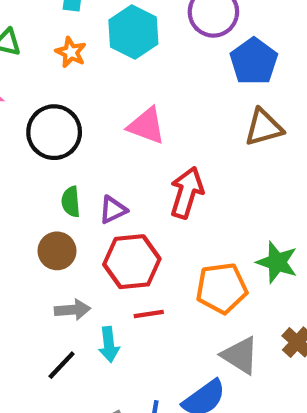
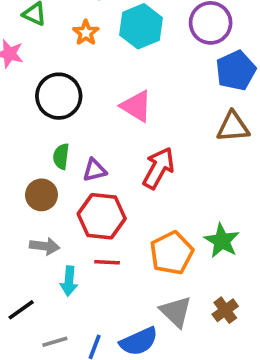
orange pentagon: (222, 288) -> (172, 253), turned -30
black line: (62, 365) -> (21, 310), moved

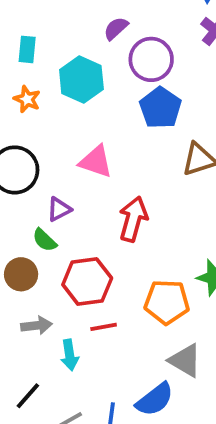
blue pentagon: (236, 71) -> (160, 108), moved
green semicircle: (61, 156) -> (45, 240), moved, turned -40
purple triangle: (95, 170) -> (59, 209), moved
orange pentagon: (172, 253) -> (167, 302), turned -30

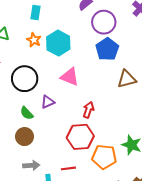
cyan hexagon: (81, 80) -> (58, 43), moved
red arrow: (133, 219) -> (88, 110), size x0.7
green semicircle: (45, 240) -> (27, 113), moved
red hexagon: (87, 281) -> (80, 137), moved

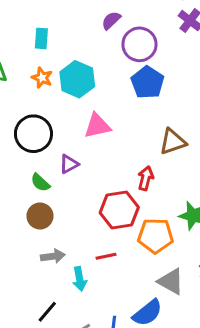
pink triangle: (70, 77) -> (97, 126), turned -30
brown triangle: (127, 79) -> (173, 142), moved
red arrow: (88, 110) -> (146, 178), moved

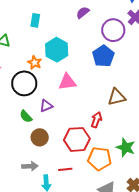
purple circle: (139, 44) -> (113, 30), moved
orange star: (42, 78) -> (35, 63), moved
brown circle: (40, 216) -> (40, 137), moved

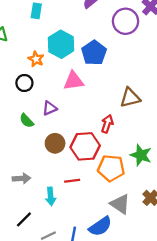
blue pentagon: (103, 56) -> (94, 53), moved
black circle: (24, 83) -> (24, 83), size x0.6
brown circle: (40, 137) -> (55, 143), moved
gray arrow: (30, 166) -> (21, 178), moved

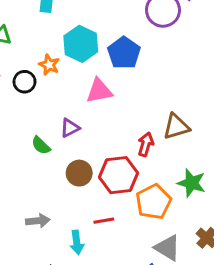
black circle: (24, 83) -> (25, 82), moved
brown triangle: (130, 98) -> (176, 127), moved
orange pentagon: (111, 168) -> (154, 202), turned -30

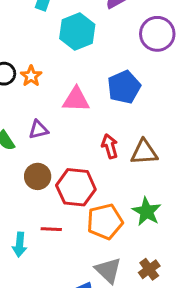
cyan hexagon: (81, 44) -> (77, 32), moved
blue pentagon: (124, 53) -> (124, 87), moved
orange star: (49, 65) -> (31, 76), moved
red arrow: (146, 144) -> (110, 146), moved, turned -45

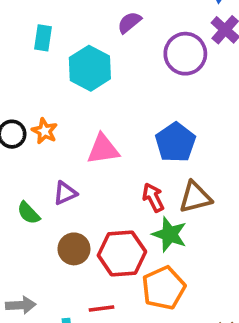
blue pentagon: (124, 87) -> (175, 142), moved
green star: (147, 212) -> (170, 234), moved

